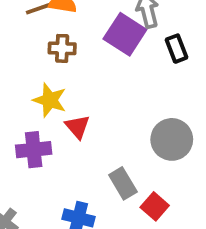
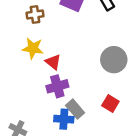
purple cross: (34, 150) -> (57, 86), moved
gray rectangle: (123, 183) -> (75, 109), moved

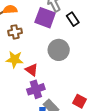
gray circle: (114, 60) -> (59, 50), moved

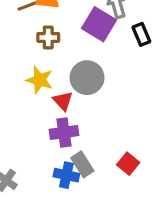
gray circle: (59, 50) -> (87, 78), moved

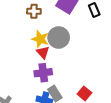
yellow star: (40, 80) -> (40, 39), moved

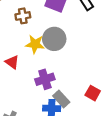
red triangle: (43, 52) -> (12, 62), moved

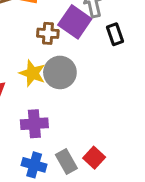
brown cross: (23, 16) -> (48, 33), moved
gray rectangle: (61, 99) -> (66, 161), moved

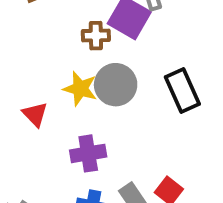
black rectangle: (115, 34) -> (182, 90), moved, size x1.5

